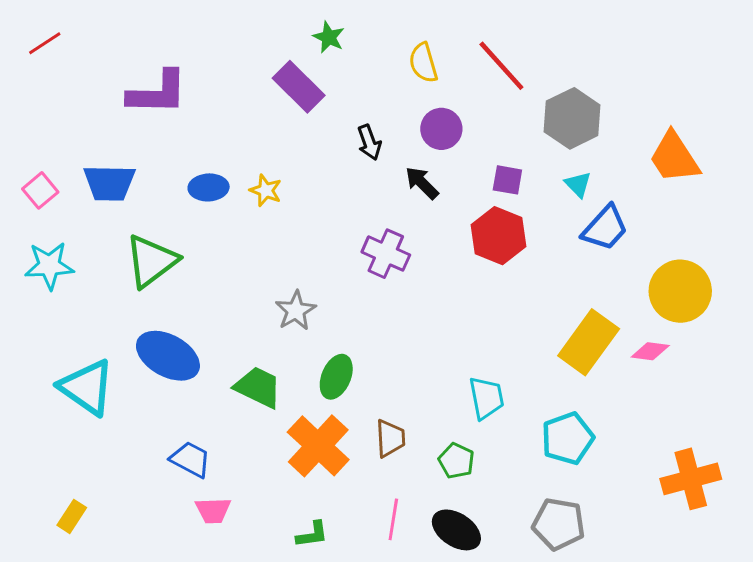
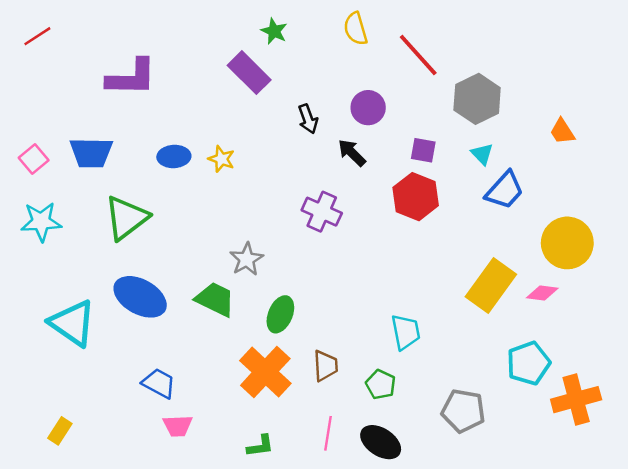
yellow semicircle: (423, 63) -> (356, 29), moved
orange trapezoid: (674, 157) -> (562, 131), size x0.6
green trapezoid: (258, 387) -> (215, 299), moved
cyan pentagon: (568, 438) -> (528, 363), moved
gray pentagon: (559, 524) -> (463, 411), moved

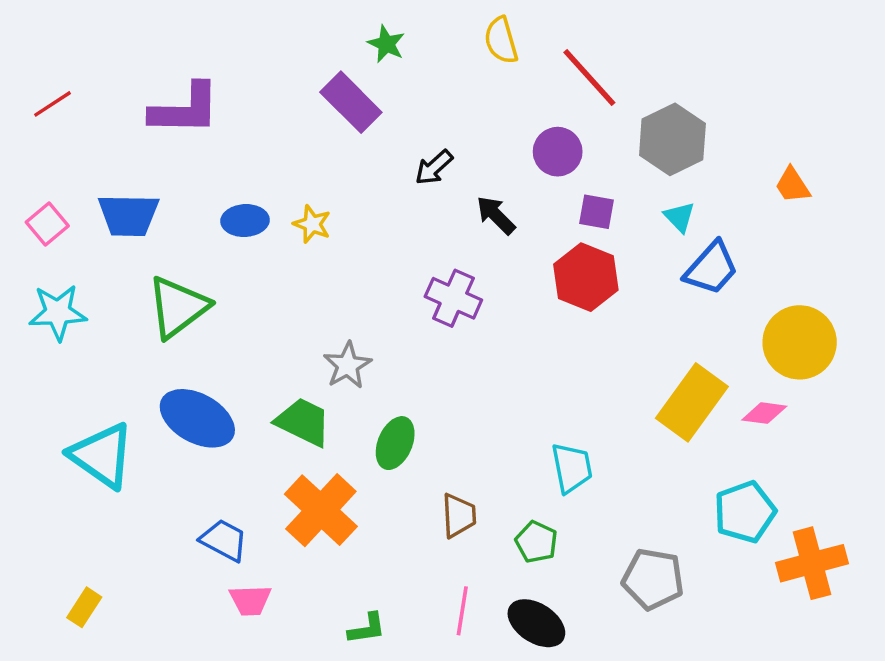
red line: (37, 36) -> (52, 104), moved
purple circle: (368, 108) -> (558, 152), moved
black arrow: (308, 119) -> (434, 168), turned 68
orange cross: (265, 372) -> (321, 510), moved

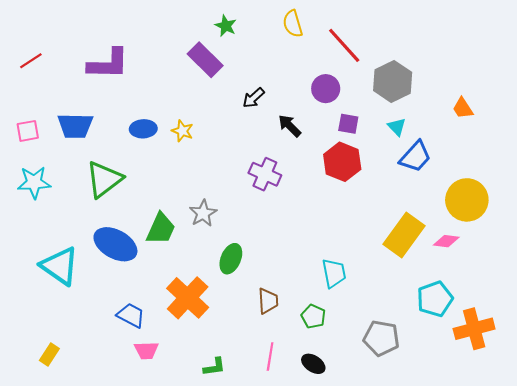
pink square: (47, 224) -> (28, 131), turned 30
green trapezoid: (303, 422) -> (161, 229), moved, turned 88
black ellipse: (536, 623) -> (313, 364), size x0.7

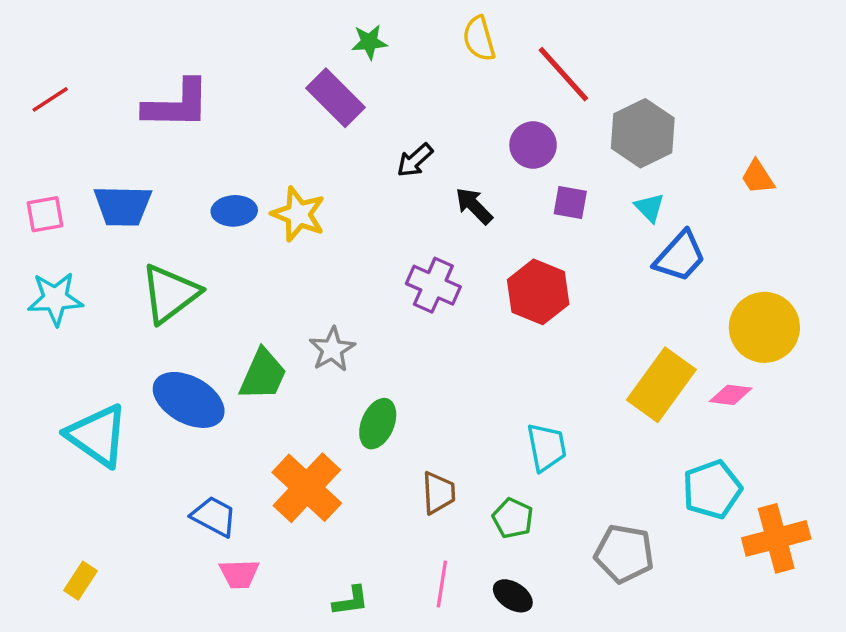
green star: (226, 26) -> (369, 42), turned -30
yellow star: (182, 131) -> (298, 214), size x1.5
red hexagon: (342, 162) -> (538, 292), moved

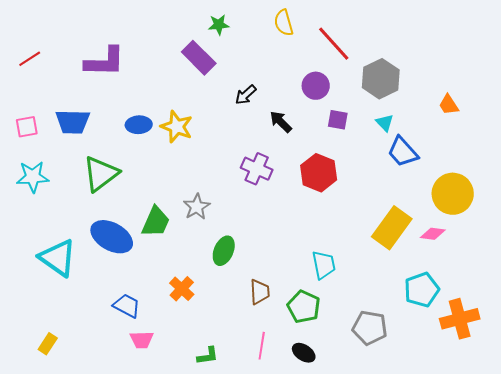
blue trapezoid: (680, 256) -> (403, 152), turned 96
orange cross: (307, 488) -> (182, 289), size x0.6
green pentagon: (513, 518) -> (304, 307), size x1.4

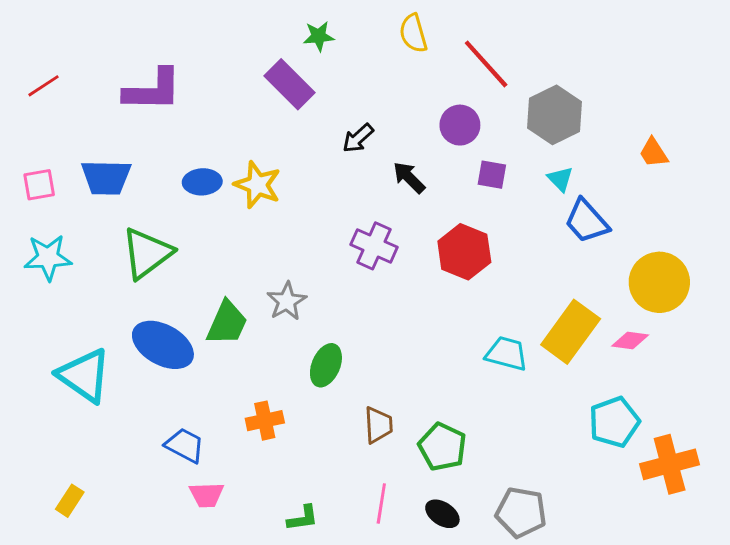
cyan trapezoid: (324, 265) -> (506, 354), moved, turned -64
orange cross: (182, 289) -> (265, 421), turned 35
gray pentagon: (370, 328) -> (521, 512), moved

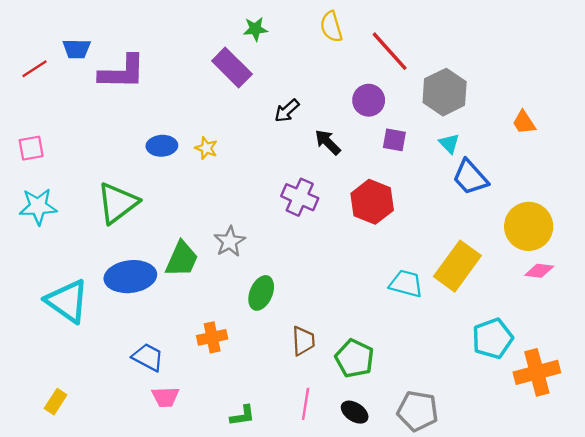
blue trapezoid: (106, 177) -> (77, 49), moved, size x0.7
yellow star: (258, 185) -> (206, 148), size x0.6
pink diamond: (630, 341) -> (539, 271), moved
blue ellipse: (163, 345) -> (130, 277), turned -36

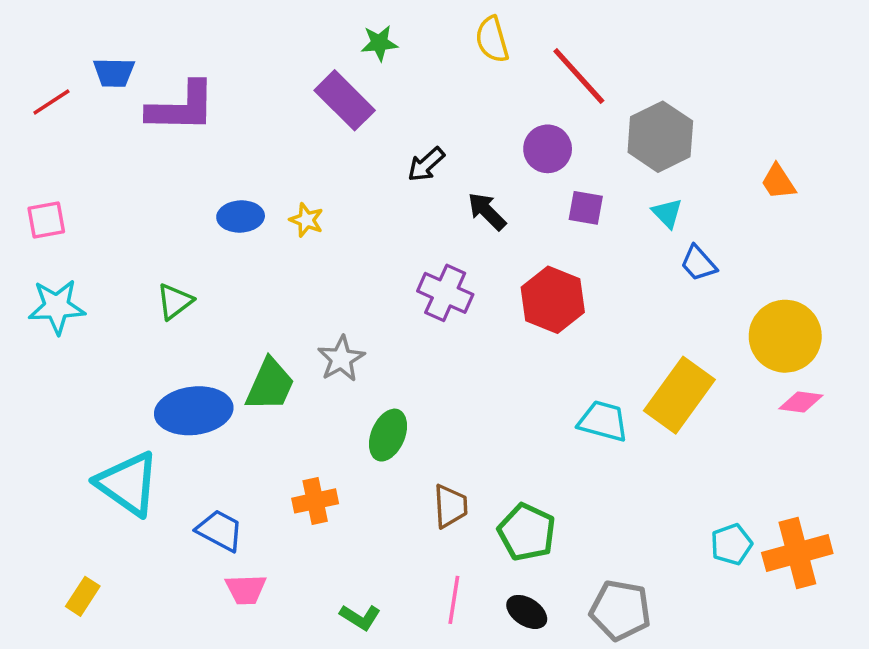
blue trapezoid: (470, 177) -> (698, 263), size x0.7
green triangle: (117, 203) -> (175, 301), size x0.6
cyan triangle: (67, 301) -> (128, 484), moved
cyan pentagon: (492, 338) -> (731, 544), moved, size x0.7
green L-shape: (242, 416) -> (360, 617), turned 40

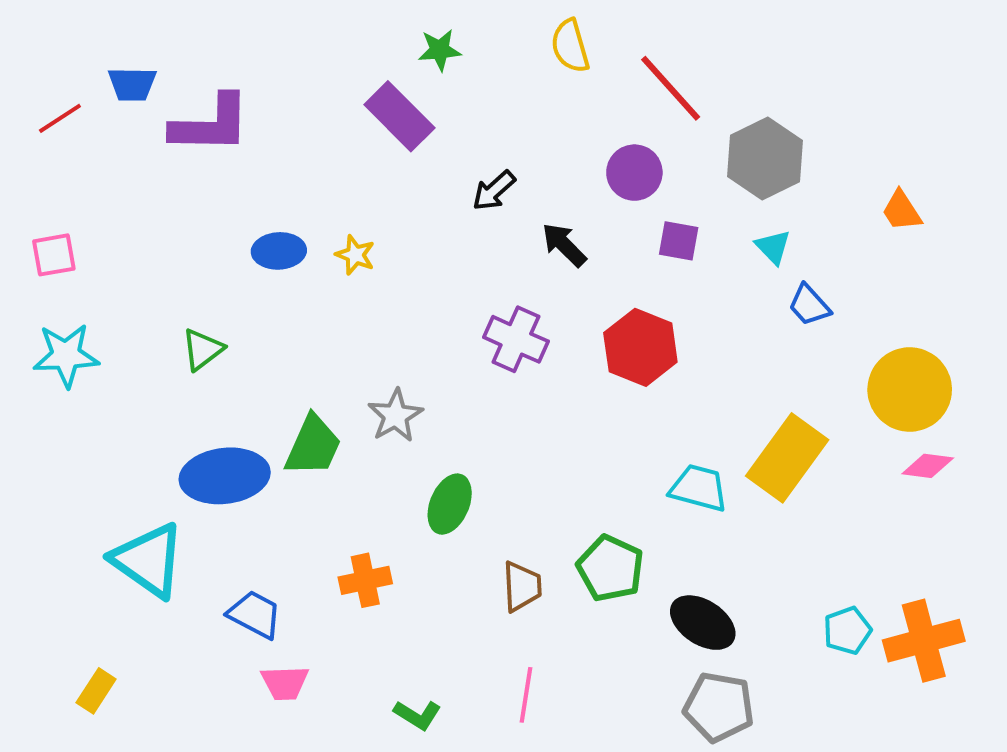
green pentagon: (527, 532) -> (610, 568), moved
black ellipse: (527, 612) -> (703, 623), moved, size x1.4

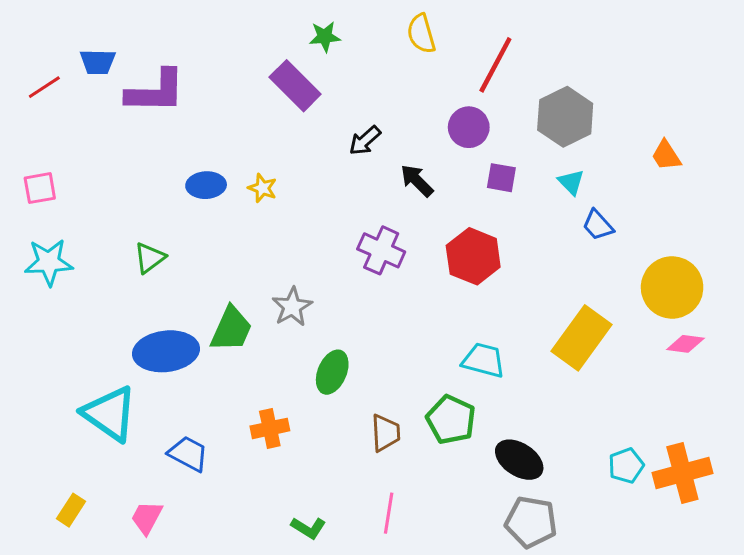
red line: (671, 88) -> (495, 65), turned 70
cyan trapezoid: (699, 488) -> (484, 360), moved
pink trapezoid: (285, 683) -> (147, 518), moved, turned 120

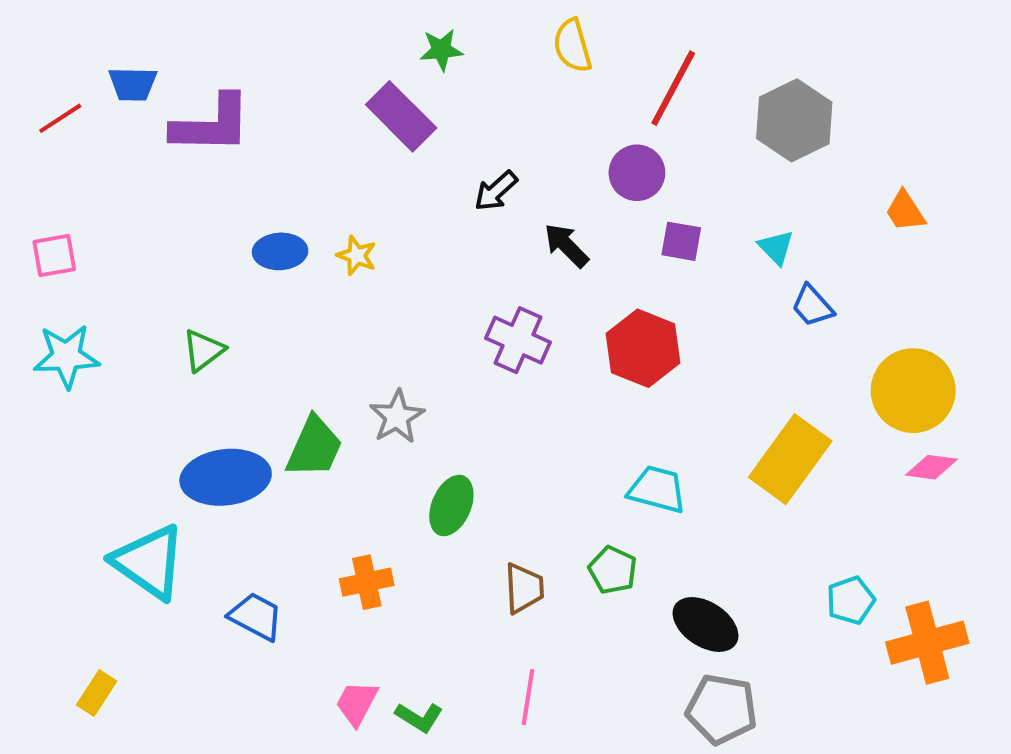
gray hexagon: (565, 117) -> (794, 120), moved
green pentagon: (451, 420) -> (613, 570), size x0.7
cyan pentagon: (626, 466) -> (851, 600), moved
pink trapezoid: (147, 518) -> (357, 703), moved

